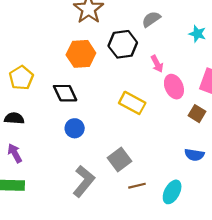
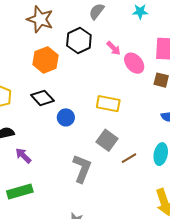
yellow rectangle: (132, 103) -> (108, 104), moved
blue circle: (75, 128) -> (66, 117), moved
purple arrow: (15, 153) -> (23, 156), moved

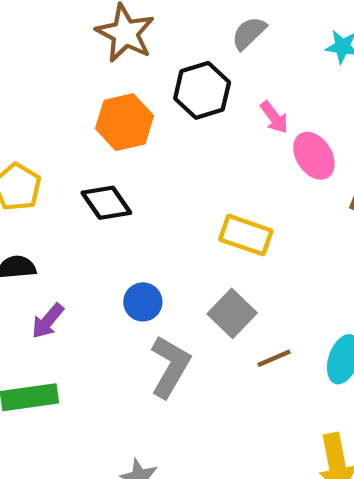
blue circle: (66, 117) -> (143, 302), moved
purple arrow: (23, 156) -> (48, 321), turned -102

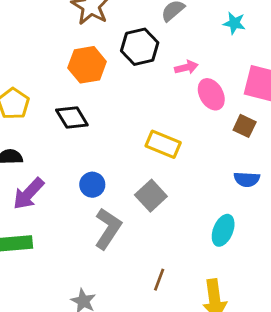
pink arrow: (274, 117) -> (186, 67), turned -70
purple arrow: (48, 321) -> (29, 194), size x1.4
brown line: (274, 358) -> (159, 280), moved, turned -50

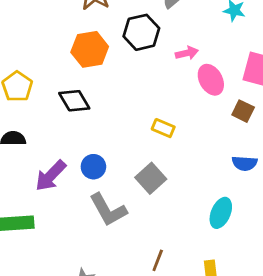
yellow rectangle: (163, 144) -> (163, 128), size x0.7
purple arrow: (29, 194) -> (51, 176), moved
gray L-shape: (108, 229) -> (108, 210), turned 117

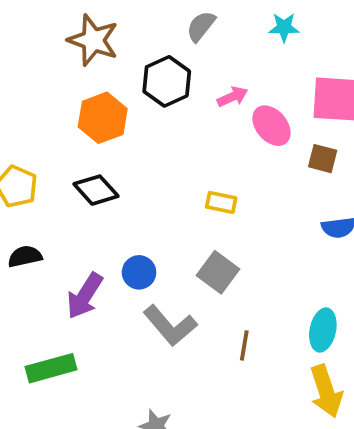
cyan ellipse: (221, 213) -> (323, 330), moved
brown line: (158, 260) -> (244, 345), moved

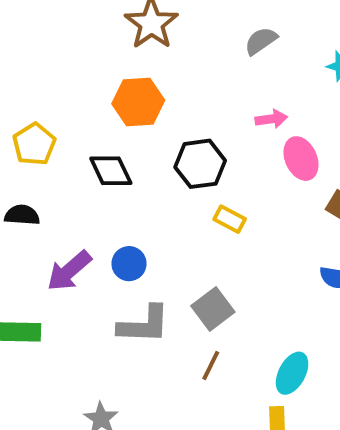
black hexagon: (167, 81) -> (200, 164), moved
gray square: (218, 272) -> (213, 309), moved
gray L-shape: (170, 326) -> (144, 325), turned -64

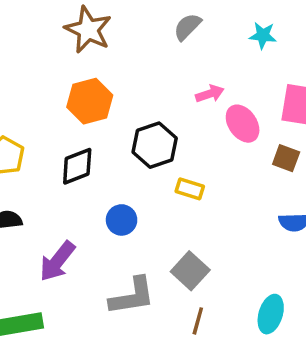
black diamond: (111, 171) -> (77, 166), turned -75
blue circle: (129, 264) -> (122, 220), moved

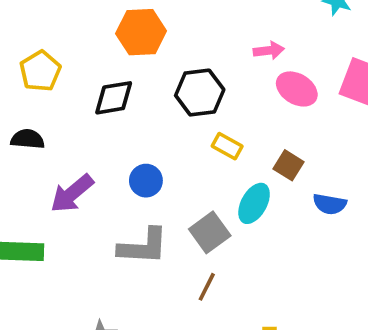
pink ellipse: (243, 124) -> (297, 89), turned -36
brown square: (286, 158) -> (288, 165), moved
blue circle: (122, 220) -> (146, 181), moved
cyan ellipse: (271, 314) -> (254, 203), moved

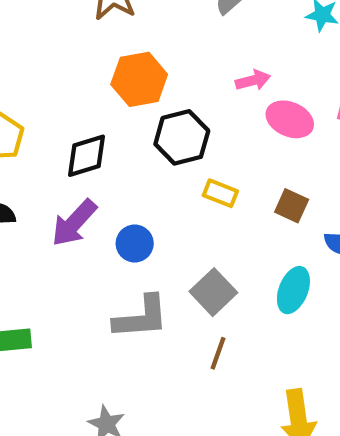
orange hexagon: (141, 32) -> (139, 79), moved
purple arrow: (72, 193) -> (74, 223), moved
cyan ellipse: (254, 203) -> (293, 290), moved

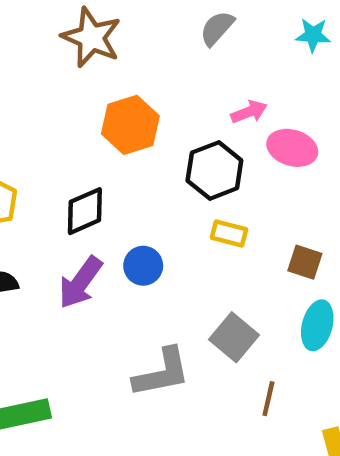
black hexagon: (182, 137) -> (214, 170), moved
brown square: (292, 206) -> (305, 262), moved
blue circle: (135, 243) -> (143, 266), moved
brown line: (218, 353) -> (268, 399), moved

